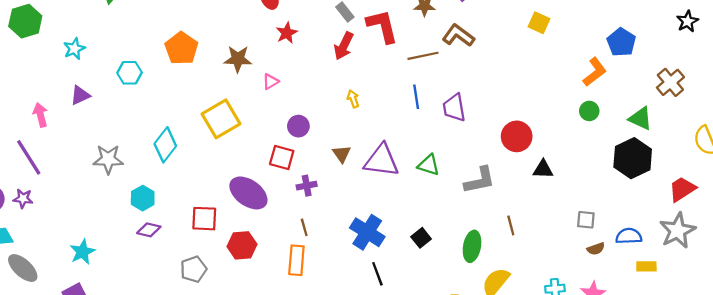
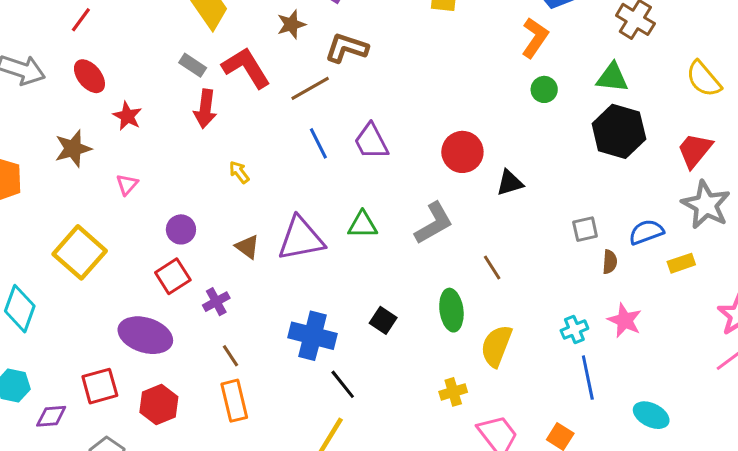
brown star: (238, 59) -> (73, 149), moved
red square: (282, 157) -> (173, 276), turned -30
purple diamond: (149, 230) -> (51, 416), moved
brown semicircle: (596, 249) -> (610, 262), turned -48

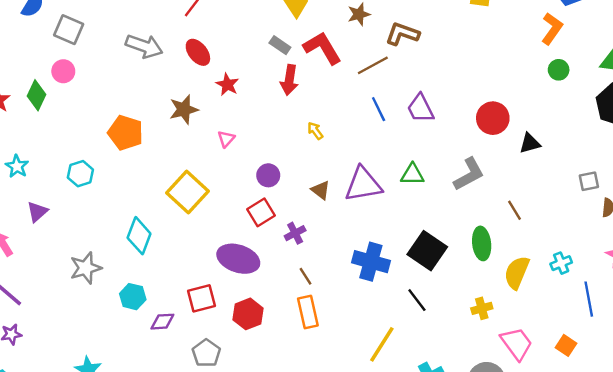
black square: (383, 320) -> (427, 251), size x1.8
cyan cross: (574, 329) -> (561, 263), moved
black line: (343, 384) -> (417, 300), moved

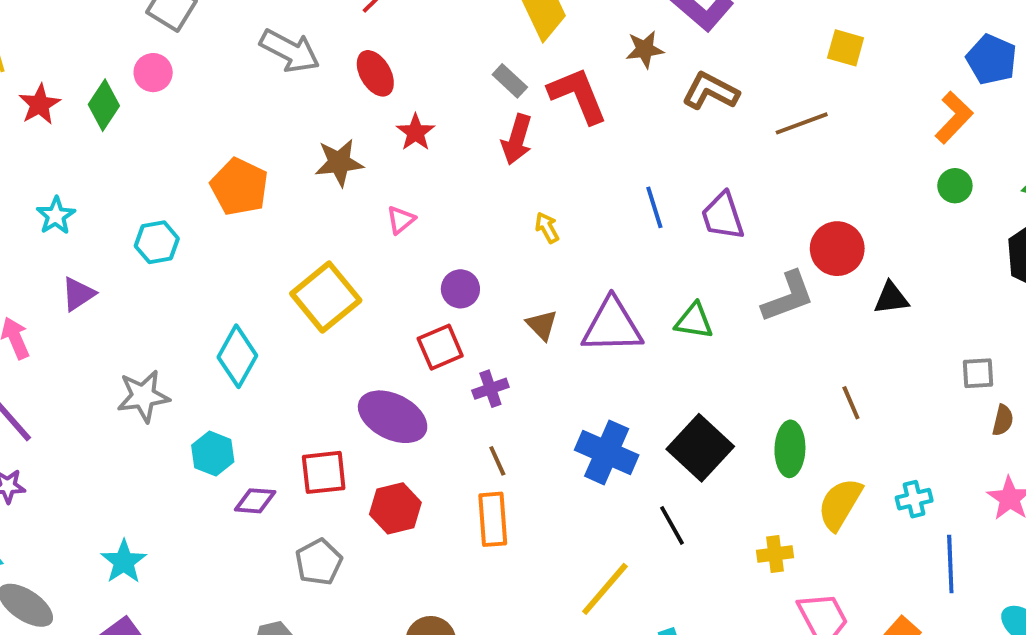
brown line: (373, 65) -> (802, 123), moved
gray L-shape: (469, 174) -> (788, 297), moved

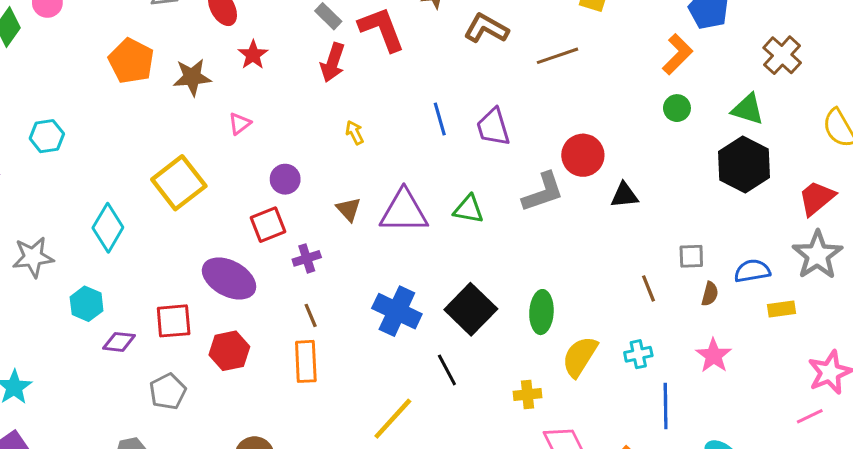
orange pentagon: (239, 187) -> (131, 61), moved
brown line: (851, 403) -> (649, 288), moved

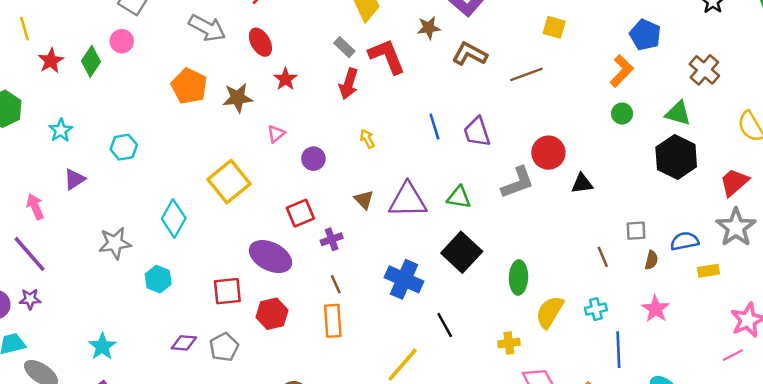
purple circle: (285, 179) -> (313, 159), moved
black square: (471, 309) -> (462, 252), moved
purple diamond: (119, 342) -> (184, 343), moved

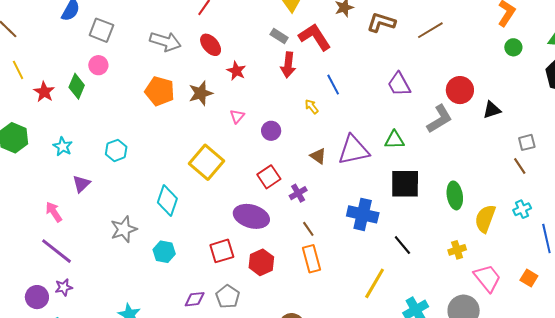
blue line: (434, 126) -> (333, 85), moved
gray square: (636, 231) -> (527, 142), moved
black square: (462, 252) -> (405, 184), turned -32

